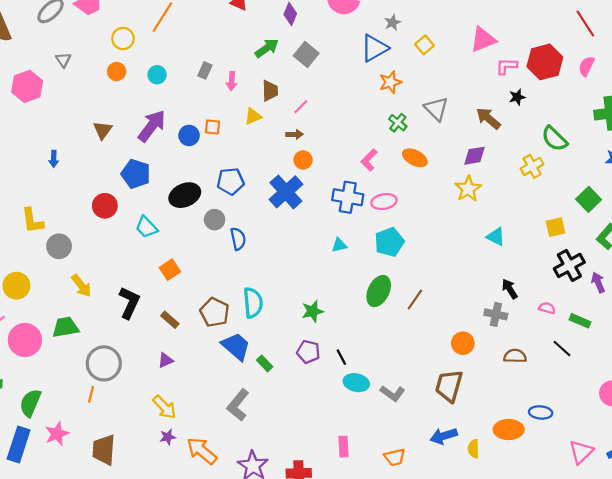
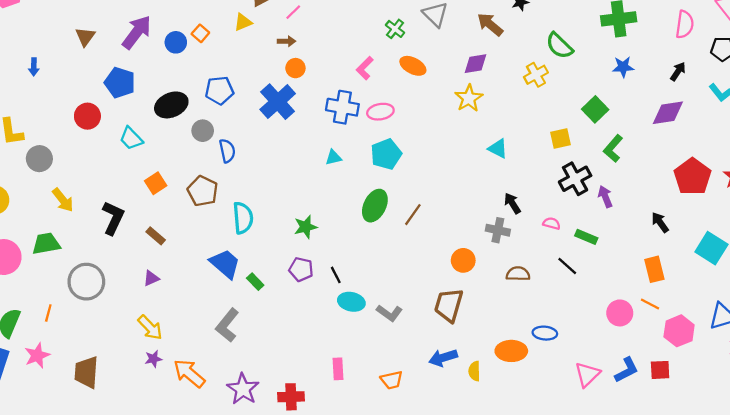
orange square: (212, 127) -> (200, 33), turned 35
brown pentagon: (215, 312) -> (203, 191), moved
orange line: (91, 394) -> (48, 313), moved

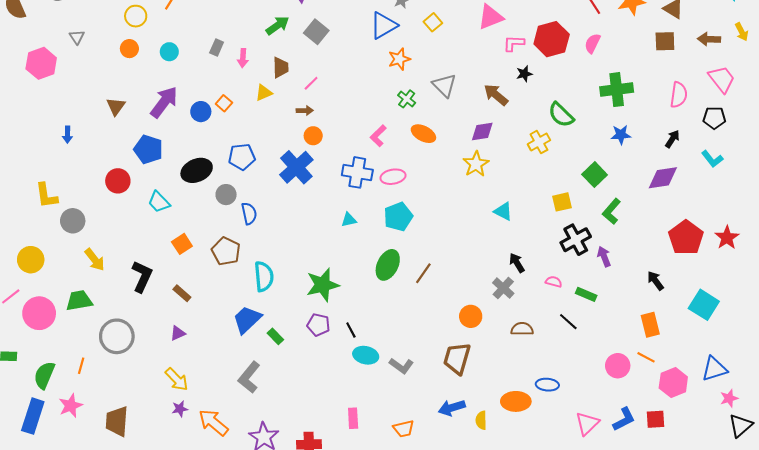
green star: (306, 227) -> (323, 285), size x1.5
gray cross: (498, 230) -> (503, 288), turned 30
blue trapezoid: (225, 264) -> (247, 320), turned -84

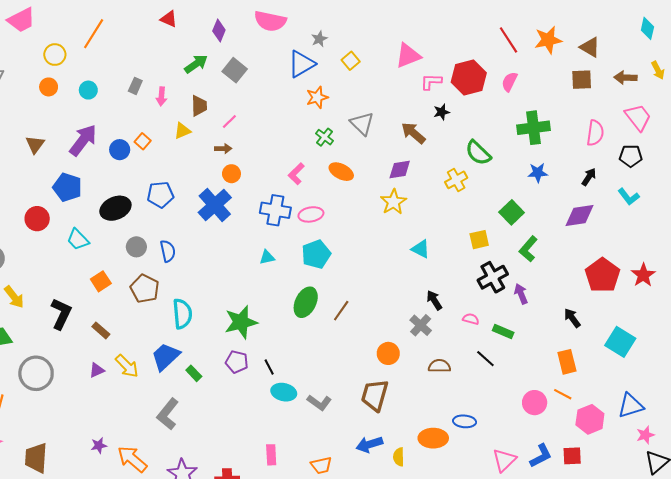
gray circle: (226, 195) -> (136, 247), moved
yellow arrow: (177, 379) -> (127, 366), moved

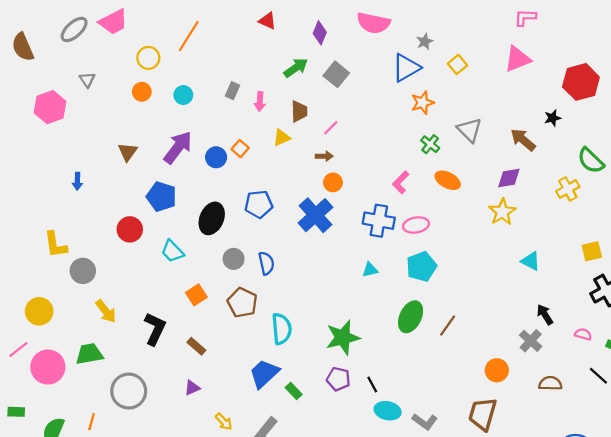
pink L-shape: (431, 82) -> (525, 17), moved
black ellipse: (115, 208) -> (212, 218), turned -44
yellow arrow: (127, 366) -> (224, 422), moved, size x0.7

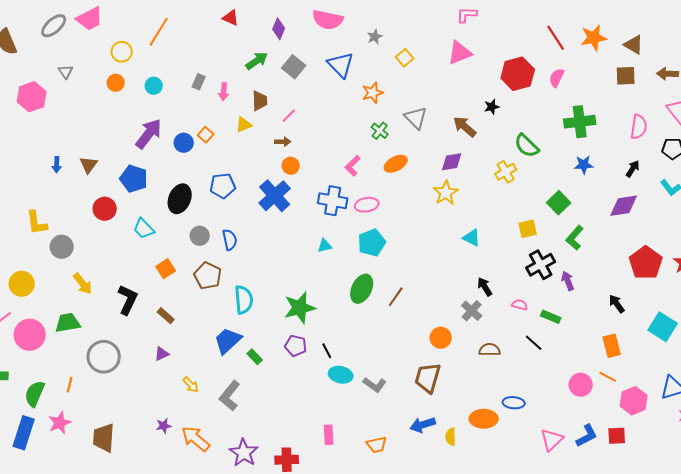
blue triangle: (406, 68) -> (341, 65), moved, turned -44
brown triangle: (128, 152) -> (89, 165), moved
orange ellipse: (448, 180) -> (396, 164), turned -55

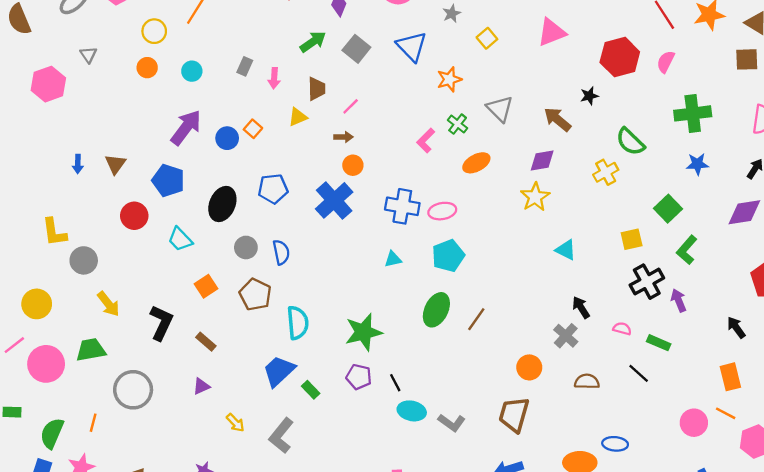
pink L-shape: (353, 166) -> (426, 141), moved

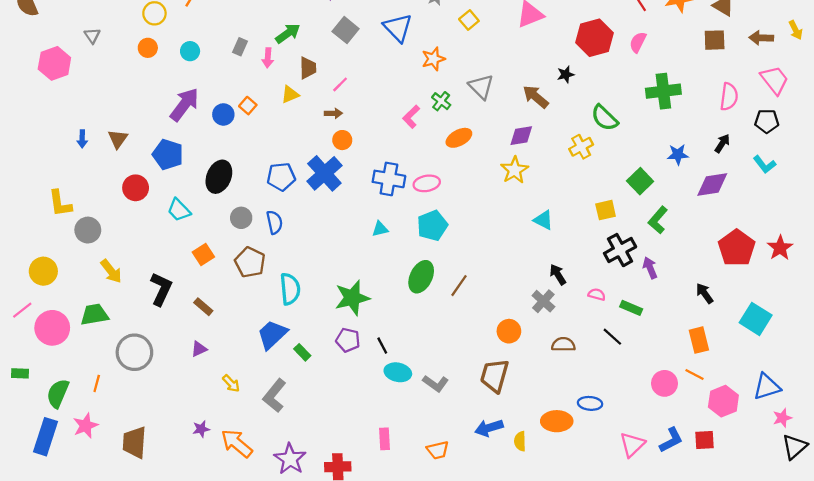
green arrow: (313, 42) -> (288, 33), moved
blue star: (697, 164) -> (678, 154), moved
blue pentagon: (273, 189) -> (281, 177), moved

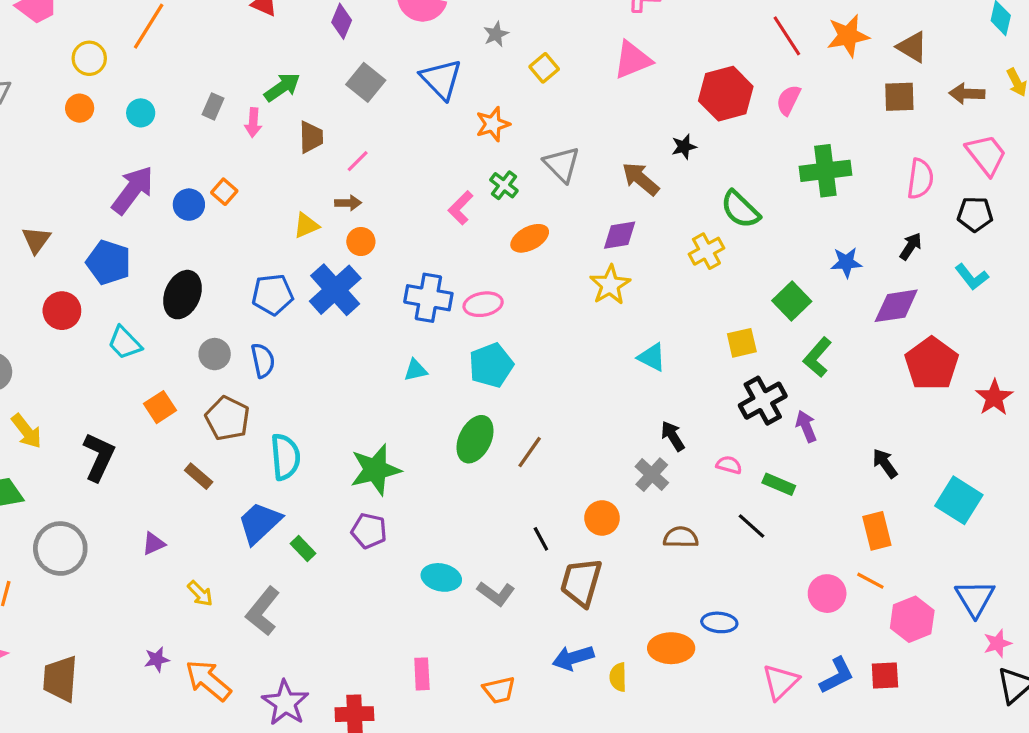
yellow triangle: (290, 94) -> (306, 225), moved
red pentagon: (737, 248) -> (932, 364), moved
brown rectangle: (203, 307) -> (199, 476), moved
black line: (382, 346) -> (541, 539), moved
blue triangle: (767, 387) -> (975, 598), turned -44

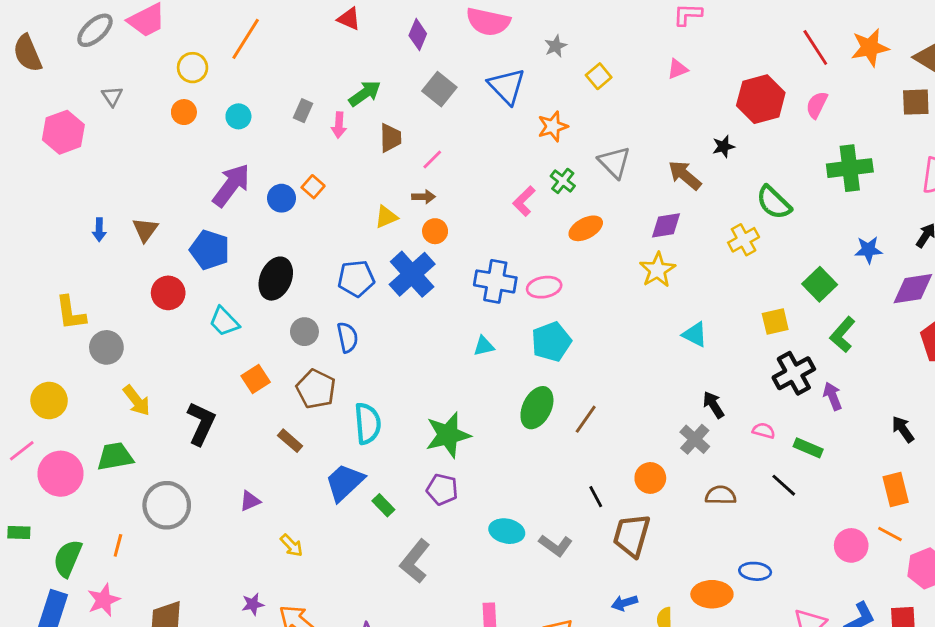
pink triangle: (633, 60) -> (678, 69), size x0.6
gray L-shape: (263, 611) -> (415, 561), moved
blue arrow: (573, 658) -> (624, 603), size x0.7

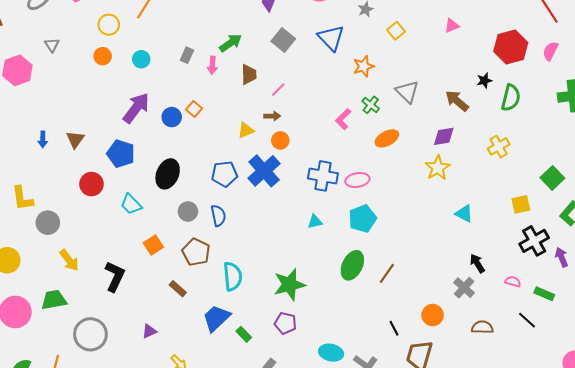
green semicircle: (774, 202) -> (511, 98), moved, turned -120

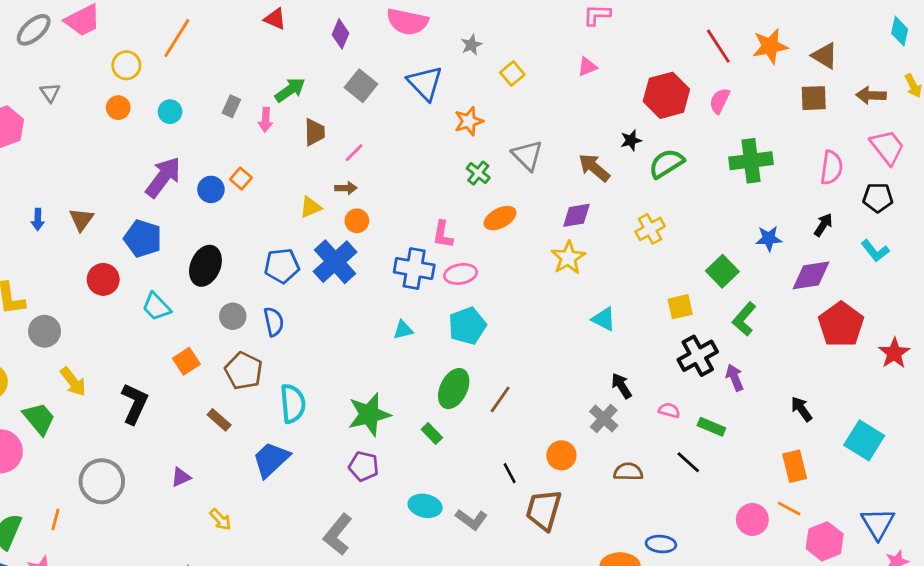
green semicircle: (511, 98) -> (666, 164), turned -136
pink L-shape: (343, 119) -> (443, 234), moved, turned -35
green trapezoid: (54, 300) -> (39, 419), moved, turned 60
green rectangle: (244, 334) -> (432, 434), moved

